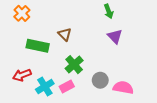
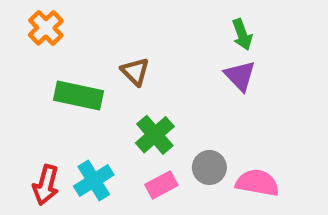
green arrow: (109, 11) -> (242, 34), moved
red arrow: (22, 75) -> (46, 185), moved, turned -54
pink rectangle: (67, 86) -> (161, 185), moved

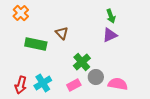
purple triangle: (240, 76) -> (110, 35), turned 49
green cross: (155, 135) -> (82, 62), moved

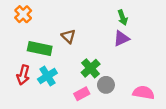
cyan cross: (43, 83) -> (47, 76), moved
pink semicircle: (118, 84) -> (144, 93), moved
red arrow: (21, 85) -> (23, 75), moved

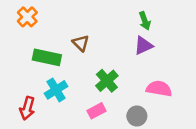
red arrow: (23, 75) -> (27, 108), moved
gray circle: (106, 85) -> (137, 116), moved
pink semicircle: (144, 93) -> (159, 89), moved

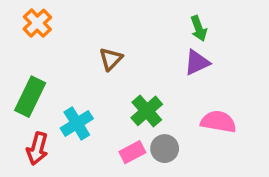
brown triangle: (81, 43) -> (111, 59), turned 30
green rectangle: (47, 57) -> (30, 97), moved, turned -76
gray circle: (137, 116) -> (165, 149), moved

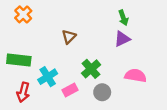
green rectangle: (30, 97) -> (19, 60), turned 70
pink rectangle: (132, 152) -> (70, 90), moved

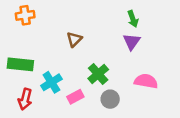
orange cross: (23, 14) -> (25, 15), turned 36
purple triangle: (122, 39) -> (132, 42), turned -30

